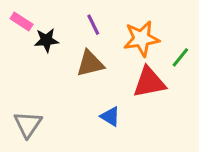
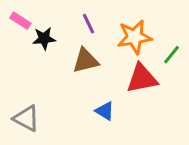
gray triangle: (28, 124) -> (26, 118), turned -36

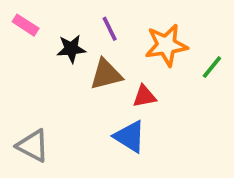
black star: (44, 38) -> (71, 49), moved
red triangle: (142, 78) -> (144, 96), moved, size x0.6
blue triangle: (105, 111) -> (130, 137), size x1.4

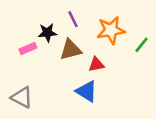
pink rectangle: (26, 25) -> (28, 49), moved, turned -56

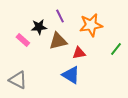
green line: (141, 45) -> (116, 49), moved
pink rectangle: (28, 49) -> (23, 40), turned 64

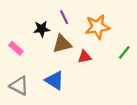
pink rectangle: (23, 40) -> (16, 48), moved
blue triangle: (71, 75) -> (55, 80), moved

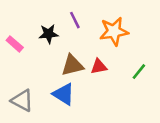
brown triangle: (62, 44) -> (72, 65), moved
pink rectangle: (16, 48) -> (15, 44), moved
green line: (124, 52) -> (139, 72), moved

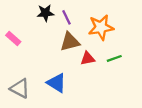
black star: (49, 34) -> (45, 13), moved
brown triangle: (72, 65) -> (70, 42), moved
green line: (139, 72) -> (114, 58), moved, turned 32

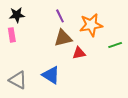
black star: (45, 13) -> (17, 15), moved
pink rectangle: (13, 38) -> (12, 35), turned 40
green line: (114, 58) -> (115, 45), moved

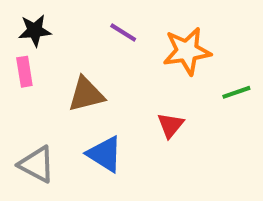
purple line: (60, 16) -> (123, 33), turned -32
brown triangle: (63, 38) -> (86, 94), moved
red triangle: (79, 53) -> (171, 125), moved, turned -40

